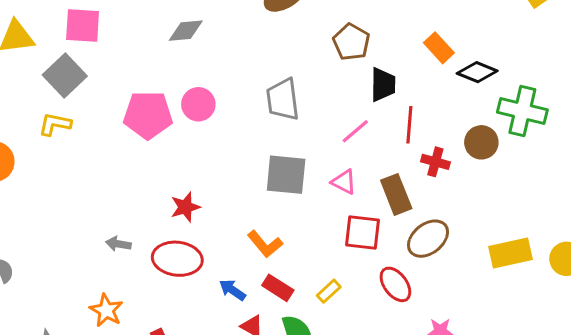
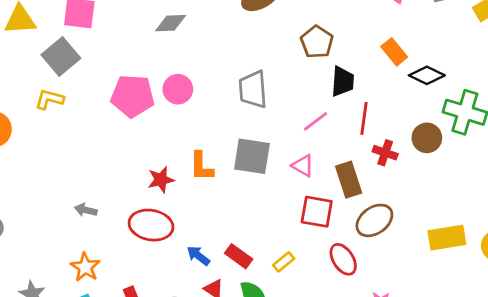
gray arrow: (118, 244) -> (86, 210), moved
orange L-shape: (265, 244) -> (201, 166), moved, turned 36

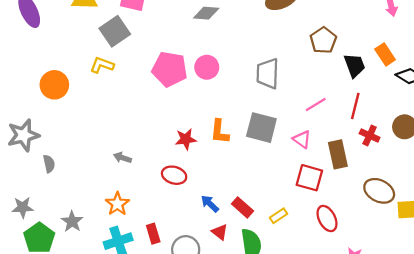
black trapezoid: (343, 81) -> (355, 65), moved, turned -30
brown ellipse: (374, 220) -> (379, 191), moved, turned 56
red ellipse: (151, 225) -> (174, 175), size x0.7

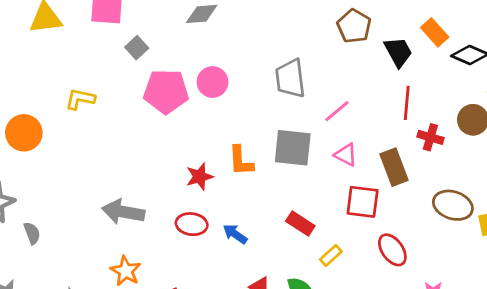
gray square: (115, 31) -> (137, 48), moved, size x0.6
pink line: (316, 104) -> (337, 111), moved
gray arrow: (122, 158) -> (123, 212), size x1.8
blue arrow: (210, 204) -> (235, 234), moved
red rectangle: (243, 207) -> (300, 224), moved

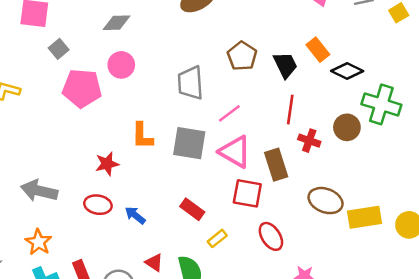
brown pentagon: (354, 26) -> (242, 56), moved
pink circle: (213, 82) -> (121, 65), moved
pink triangle: (346, 155) -> (235, 152), size x1.6
orange L-shape: (241, 161) -> (142, 136), moved

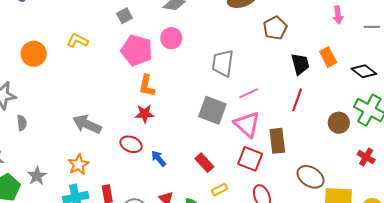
brown pentagon: (242, 56) -> (275, 28), moved
black diamond: (347, 71) -> (364, 71), moved
orange L-shape: (142, 136) -> (147, 86), moved
red cross: (309, 141) -> (366, 157), moved

